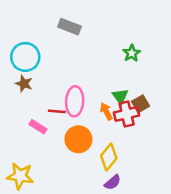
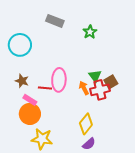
green star: (132, 53) -> (90, 32), moved
brown star: (24, 84) -> (22, 81), moved
orange circle: (78, 139) -> (30, 114), moved
yellow star: (20, 176) -> (42, 139), moved

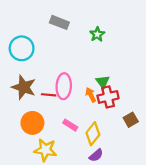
brown star: (22, 81) -> (24, 87), size x1.6
brown square: (111, 82) -> (131, 120), moved
pink rectangle: (30, 100) -> (70, 125), moved

